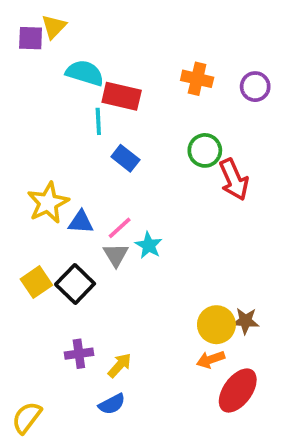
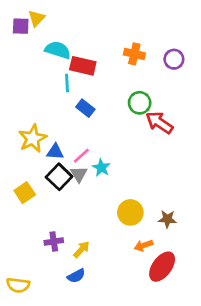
red arrow: (234, 179) -> (159, 123), turned 148
black square: (75, 284) -> (59, 177), moved
yellow circle: (216, 325) -> (130, 212), moved
yellow semicircle: (27, 418) -> (18, 285), turned -120

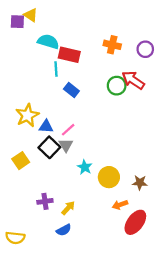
yellow triangle: (37, 18) -> (31, 15), turned -40
red arrow: (159, 123) -> (133, 80), moved
cyan star: (101, 168) -> (85, 167), moved

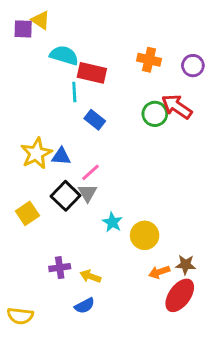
blue triangle: (46, 126) -> (61, 156), moved
brown star: (140, 183) -> (186, 265), moved
yellow arrow: (68, 208) -> (90, 276), turned -112

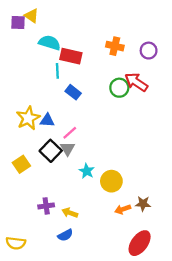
red ellipse: (180, 295) -> (140, 243), moved

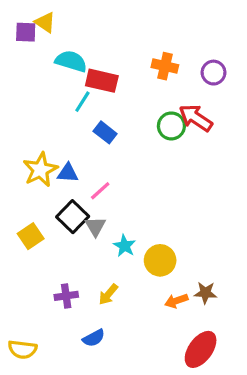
cyan line: (57, 71) -> (82, 102), turned 35
gray triangle: (68, 149) -> (95, 226), moved
yellow arrow: (70, 213) -> (108, 294), moved, turned -70

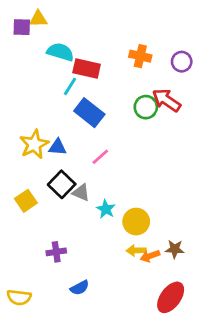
yellow triangle: (45, 22) -> (38, 19), turned -36
blue rectangle: (105, 132) -> (89, 113), size x1.5
pink line: (100, 191) -> (100, 157), moved
gray triangle: (95, 226) -> (81, 193), turned -36
yellow arrow: (108, 294) -> (136, 250), moved, turned 48

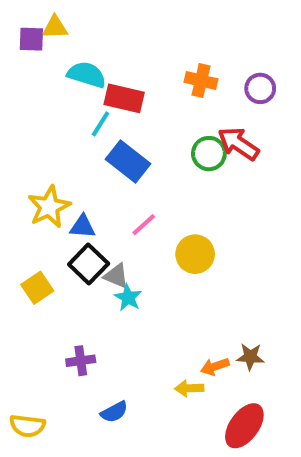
blue triangle: (58, 147) -> (83, 227), moved
cyan star: (106, 209) -> (128, 298), moved
yellow circle: (136, 222) -> (195, 254), moved
yellow arrow: (136, 250) -> (189, 388), moved

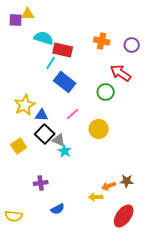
green circle: (209, 154) -> (106, 92), moved

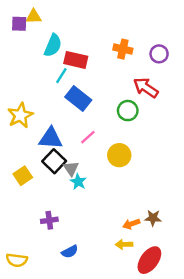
cyan semicircle: (44, 38) -> (53, 45), turned 96
yellow star: (25, 105) -> (20, 115), moved
blue triangle: (42, 115) -> (51, 138), size x1.5
gray triangle: (59, 140) -> (71, 168), turned 32
yellow arrow: (96, 197) -> (124, 244), moved

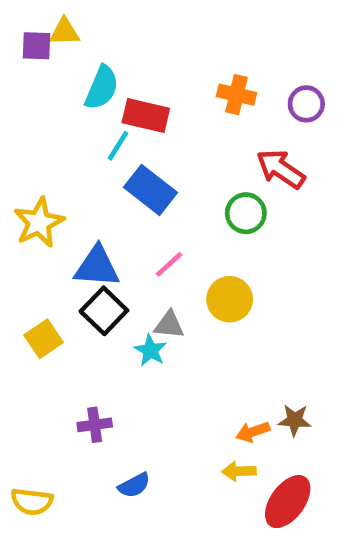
gray triangle: (71, 168) -> (169, 325), moved, turned -49

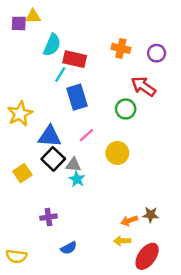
blue rectangle: (150, 190) -> (77, 97), turned 35
gray triangle: (169, 325) -> (73, 165), moved

